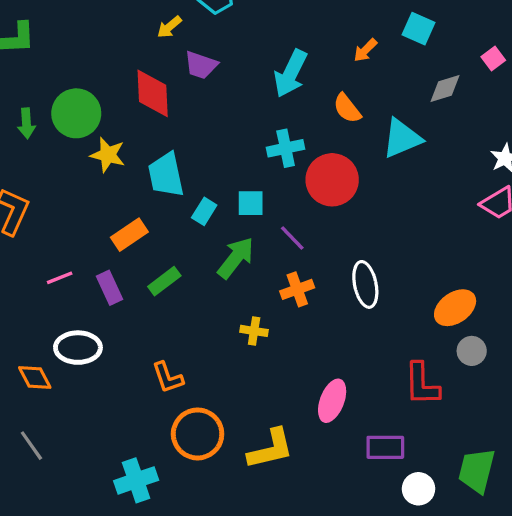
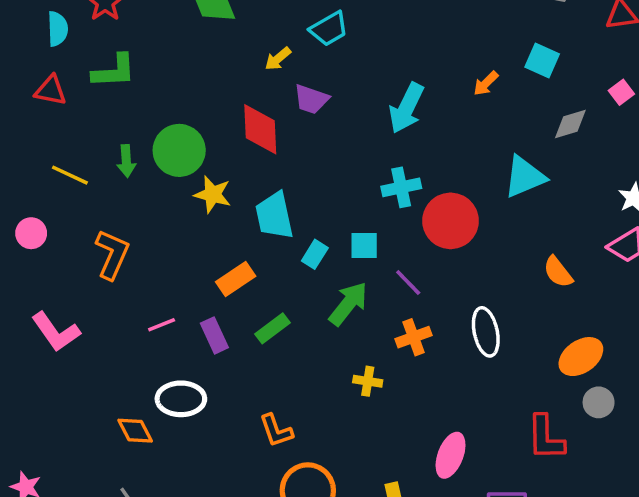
orange semicircle: (347, 108) -> (558, 272), moved

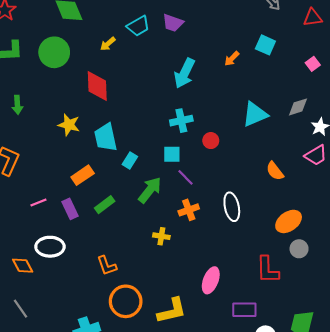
purple trapezoid: (311, 99) -> (173, 23), moved
gray diamond: (570, 124) -> (298, 107), moved
green circle: (179, 150) -> (54, 52), moved
red circle: (451, 221) -> (211, 141), size x0.5
cyan square: (364, 246) -> (172, 154), moved

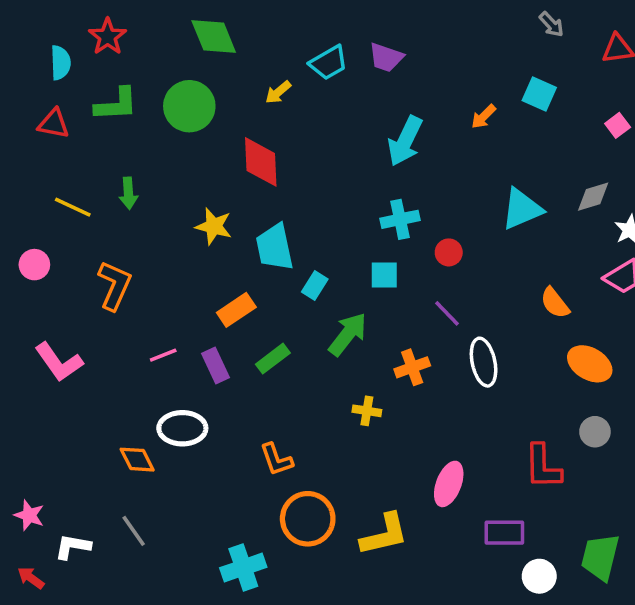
purple line: (186, 177) -> (447, 313), moved
orange ellipse: (289, 221) -> (590, 364), moved, turned 65

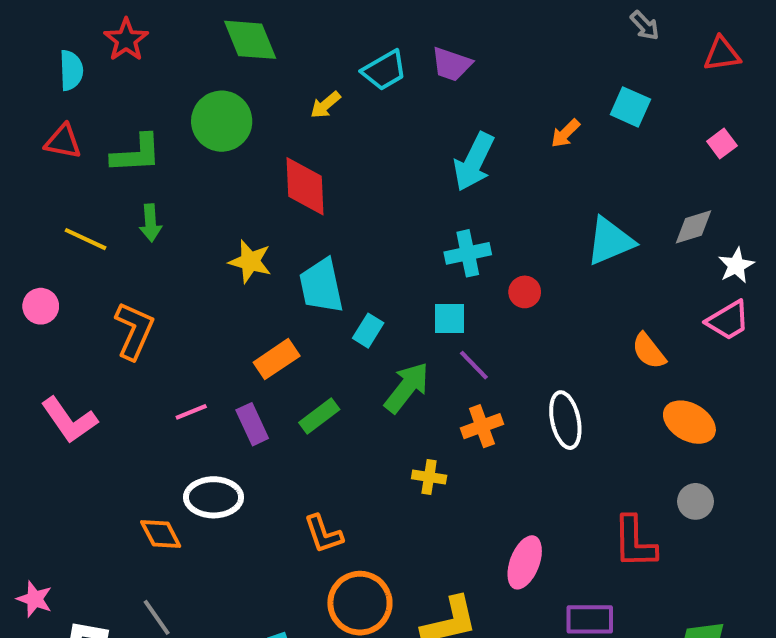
green L-shape: (116, 104) -> (136, 154), moved
purple line: (447, 313) -> (474, 365), moved

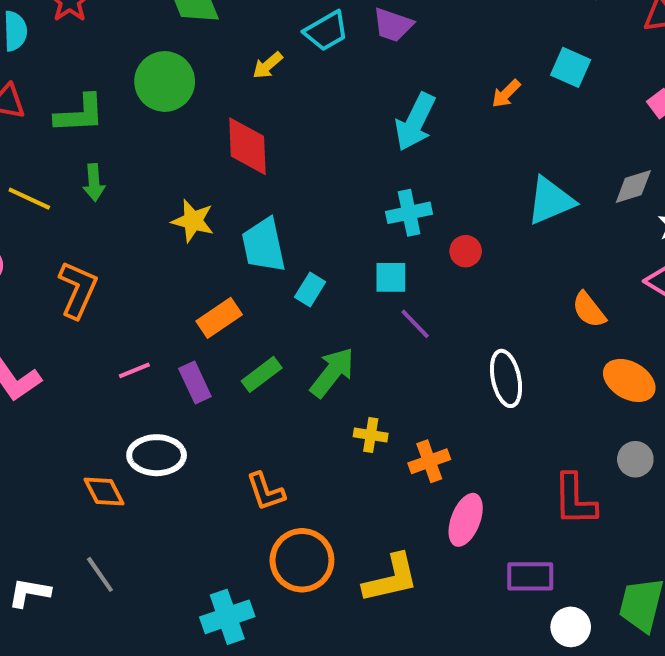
green arrow: (407, 388) -> (332, 372), moved
orange cross: (482, 426) -> (429, 461), moved

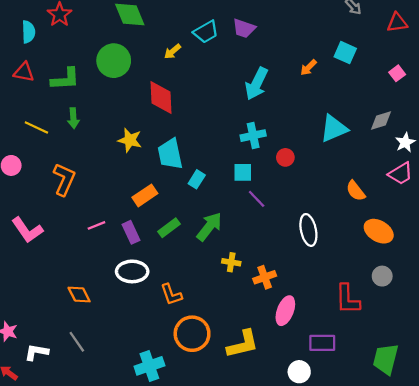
white ellipse: (157, 455) -> (132, 271), moved
white circle: (571, 627) -> (299, 372), moved

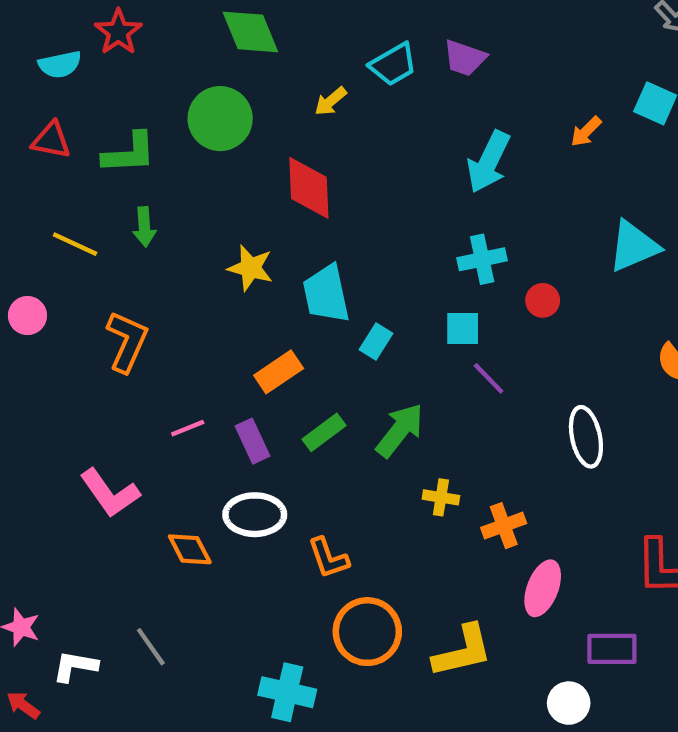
cyan semicircle: (28, 32) -> (60, 64), turned 80
pink L-shape: (27, 230) -> (110, 493), moved
orange diamond: (79, 295) -> (190, 549), moved
cyan cross: (149, 366) -> (287, 692), turned 32

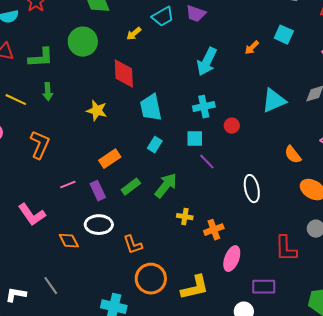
cyan trapezoid: (326, 294) -> (151, 108), moved

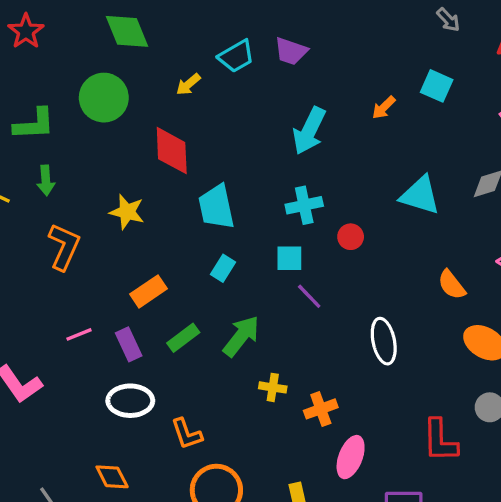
cyan triangle: (274, 101) -> (420, 195), turned 40
orange L-shape: (40, 145) -> (64, 247), moved
orange diamond: (69, 241) -> (112, 477), moved

